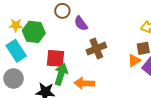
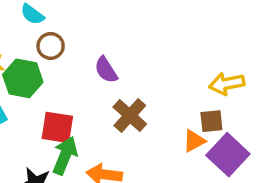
brown circle: (62, 11) -> (51, 46), moved
brown cross: (96, 49) -> (130, 116), turned -30

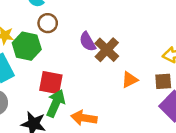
brown cross: (130, 116) -> (107, 50), moved
orange triangle: (194, 141) -> (130, 80), moved

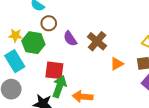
purple semicircle: (87, 42) -> (70, 39), moved

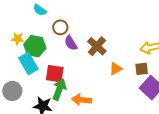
brown circle: (49, 23) -> (60, 27), moved
cyan rectangle: (15, 61) -> (28, 63), moved

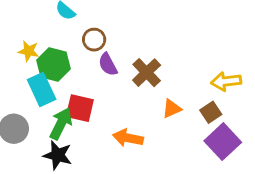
brown square: (142, 69) -> (211, 112), turned -32
green arrow: (59, 89) -> (61, 124), moved
orange arrow: (82, 100) -> (128, 138), moved

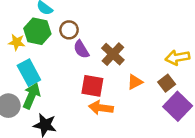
green hexagon: (53, 65) -> (37, 31), moved
red square: (80, 108) -> (92, 86), moved
green arrow: (61, 124) -> (31, 96), moved

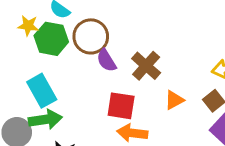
brown circle: (69, 30) -> (91, 36), size x1.5
yellow star: (17, 42) -> (28, 26), moved
green arrow: (31, 96) -> (45, 120), turned 60

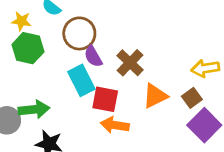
green hexagon: (51, 39) -> (28, 48), moved
cyan rectangle: (42, 91) -> (81, 80), moved
orange triangle: (174, 100) -> (155, 96), size x1.4

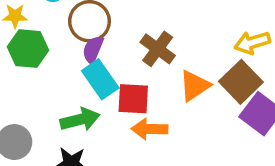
purple semicircle: (93, 56) -> (93, 50), moved, turned 60
brown square: (192, 98) -> (241, 82), size x1.6
green arrow: (34, 109) -> (80, 120), moved

